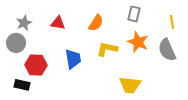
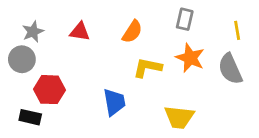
blue trapezoid: (73, 59) -> (114, 102), moved

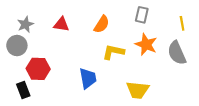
black rectangle: (30, 117) -> (23, 90), turned 56

